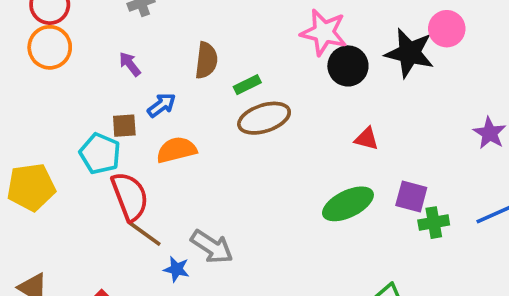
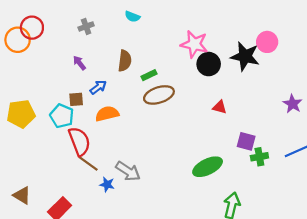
orange circle: (50, 47) -> (18, 40), moved
yellow pentagon: (31, 187) -> (21, 114), moved
green ellipse: (348, 204) -> (208, 167), moved

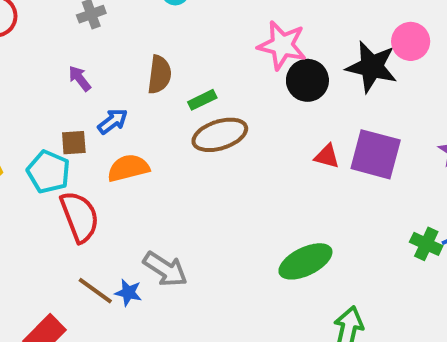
purple square: (246, 141) -> (376, 154), moved, size x1.5
green cross: (259, 157) -> (426, 244), moved, turned 35
brown line: (88, 163) -> (95, 291), moved

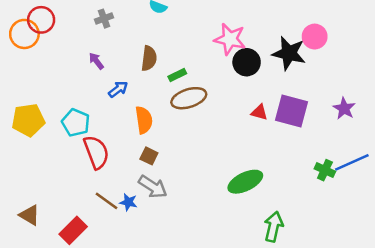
brown square: (74, 143) -> (149, 156), moved, turned 30
orange semicircle: (128, 168) -> (144, 120), moved, turned 96

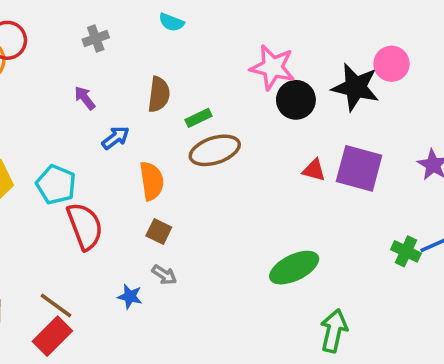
gray arrow: (153, 187) -> (164, 275), size x0.6
brown line: (107, 201) -> (56, 305), moved

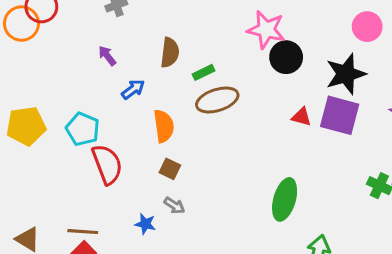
black star: (355, 87) -> (346, 74), moved, turned -30
green ellipse: (294, 268) -> (285, 199), turned -48
brown line: (56, 305) -> (83, 232), turned -32

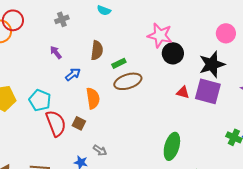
brown square: (170, 169) -> (79, 123), moved

